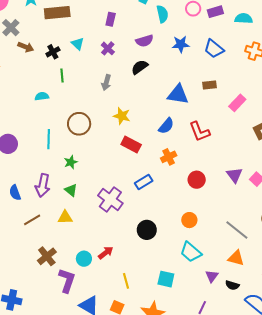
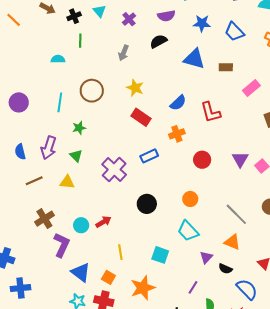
blue triangle: (178, 94) -> (194, 59), moved

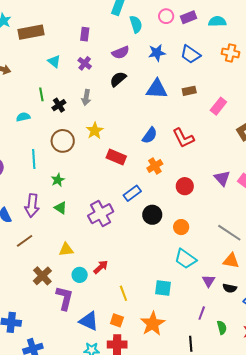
black cross: (74, 16) -> (59, 105), moved
yellow star: (135, 88) -> (95, 131), moved, turned 30
purple cross: (114, 169) -> (101, 214), turned 30
yellow triangle: (67, 182) -> (66, 249), moved
black circle: (147, 204) -> (152, 215), moved

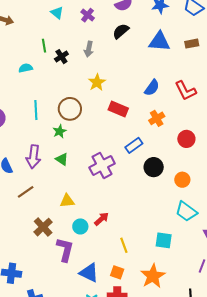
brown circle: (63, 141) -> (70, 109), moved

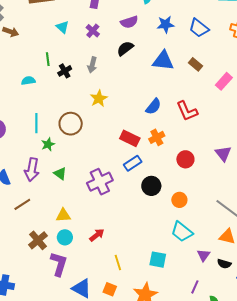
brown rectangle: (192, 44) -> (196, 64), turned 48
red rectangle: (118, 109) -> (130, 138), moved
green star: (60, 131) -> (48, 144), moved
cyan circle: (80, 226) -> (65, 237), moved

